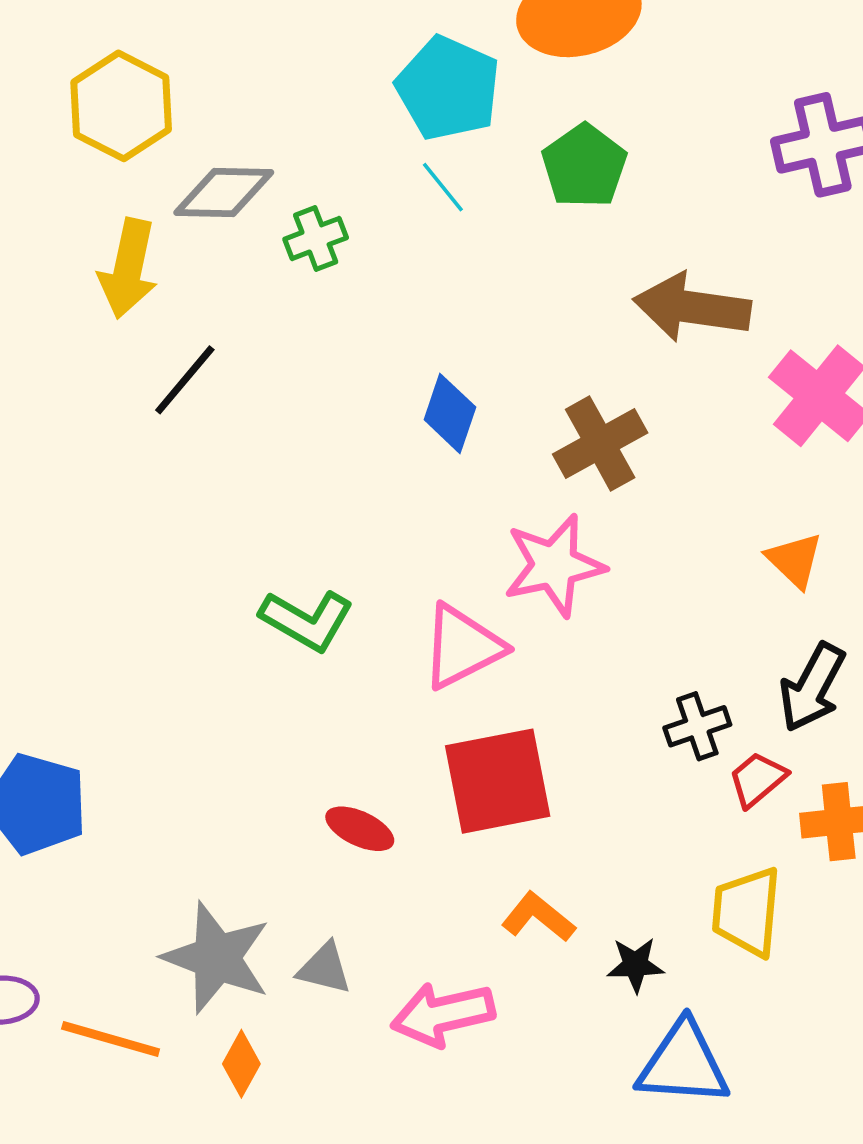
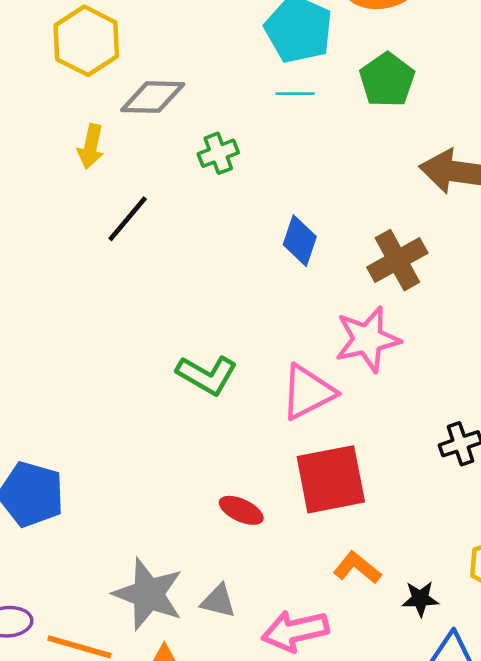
cyan line: (443, 187) -> (295, 94), turned -51
green cross: (316, 238) -> (218, 153), moved
yellow arrow: (128, 269) -> (91, 146), size x0.7

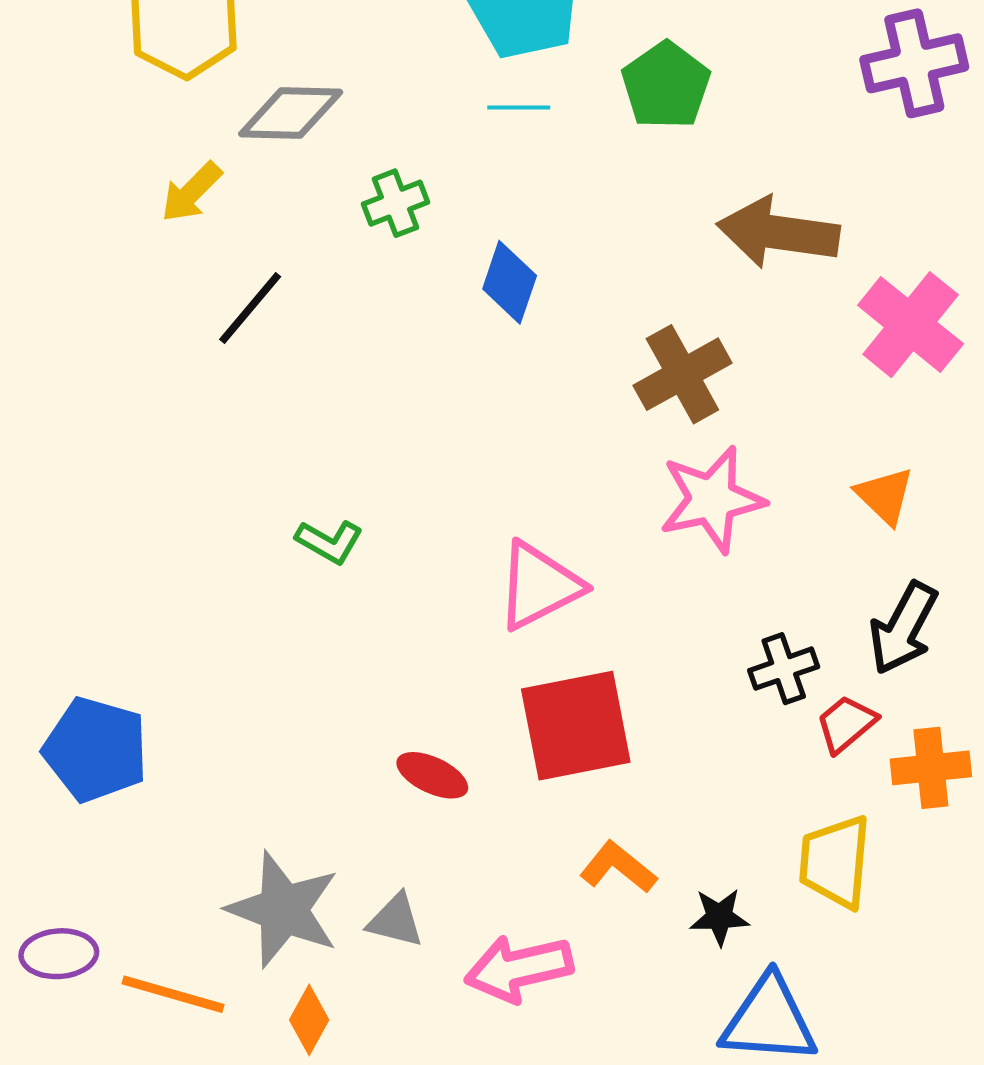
yellow arrow: (91, 146) -> (191, 192), turned 33
blue diamond: (300, 241) -> (510, 282), moved
pink star: (368, 339) -> (712, 499), moved
green L-shape: (207, 375) -> (329, 542), moved, size x0.7

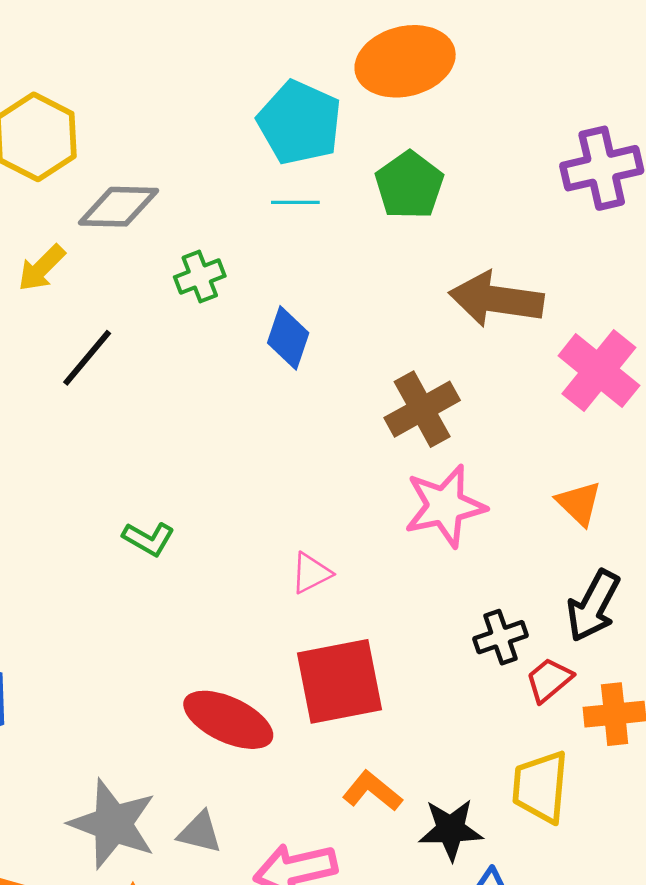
pink triangle: (539, 586) -> (311, 573), size x0.6
red ellipse: (432, 775) -> (228, 720), size x1.6
black star: (719, 917) -> (451, 830), size x1.4

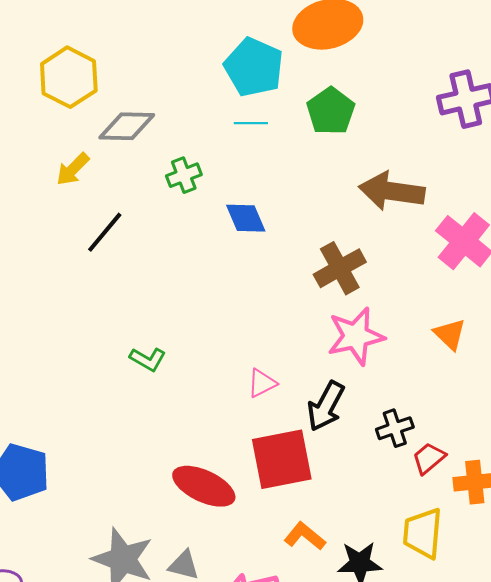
blue diamond: (288, 338) -> (246, 218), turned -42
black arrow: (593, 606) -> (326, 406), moved

